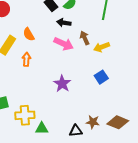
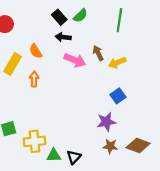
black arrow: (64, 23) -> (63, 37), moved
purple star: (62, 84) -> (106, 122), moved, turned 30
black triangle: (76, 131) -> (74, 157), moved, turned -40

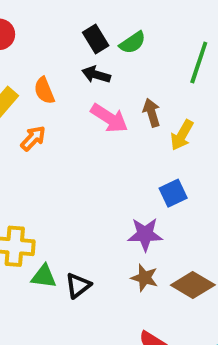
yellow arrow: (117, 63) -> (182, 135), turned -48
orange arrow: (34, 79) -> (33, 138), turned 32

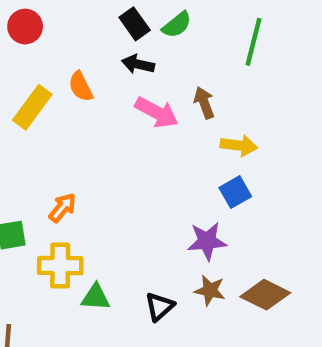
yellow arrow: (182, 135) -> (239, 146), moved, turned -108
orange arrow: (33, 138) -> (62, 208), moved
black triangle: (78, 285) -> (160, 307), moved

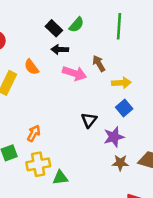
black triangle: (160, 307) -> (89, 120), moved

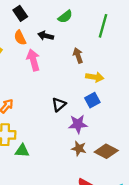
black rectangle: (54, 28) -> (20, 13), moved
orange semicircle: (31, 67) -> (20, 38), moved
pink arrow: (74, 73) -> (33, 60), moved, turned -135

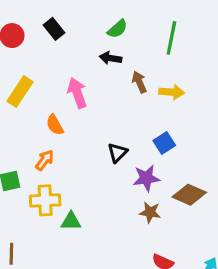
black arrow: (46, 36) -> (111, 58), moved
orange semicircle: (20, 38) -> (55, 125), moved
yellow arrow: (95, 77) -> (172, 92), moved
brown diamond: (106, 151) -> (189, 195), moved

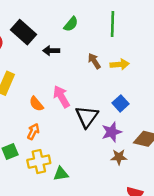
black rectangle: (54, 29) -> (24, 32), size x1.5
black arrow: (111, 58) -> (51, 51), moved
pink arrow: (77, 93) -> (61, 97), moved
black triangle: (118, 153) -> (87, 117), size x1.5

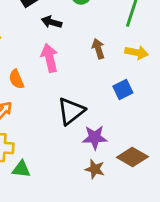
yellow arrow: (120, 64) -> (137, 52), moved
pink arrow: (61, 97) -> (49, 58), moved
blue square: (121, 103) -> (123, 89), moved

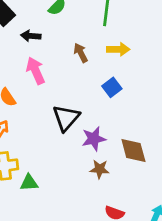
brown diamond: (132, 157) -> (133, 151), turned 56

